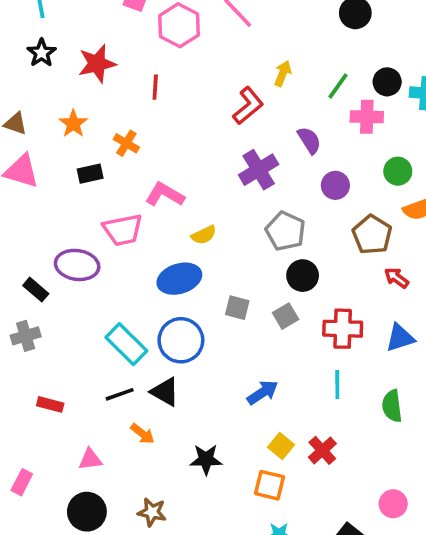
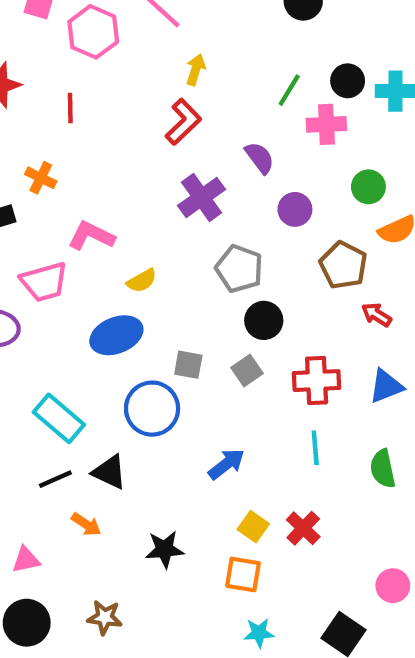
yellow arrow: (283, 73) -> (196, 70), moved
blue circle: (181, 340) -> (152, 409), moved

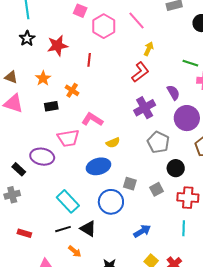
green line: (289, 90) -> (190, 63), turned 70
purple circle: (295, 209) -> (187, 118), size x1.6
black circle: (264, 320) -> (176, 168), moved

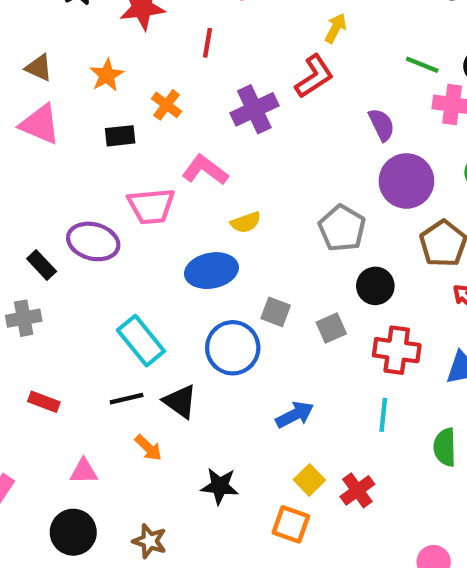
purple cross: (145, 108) -> (254, 109), moved

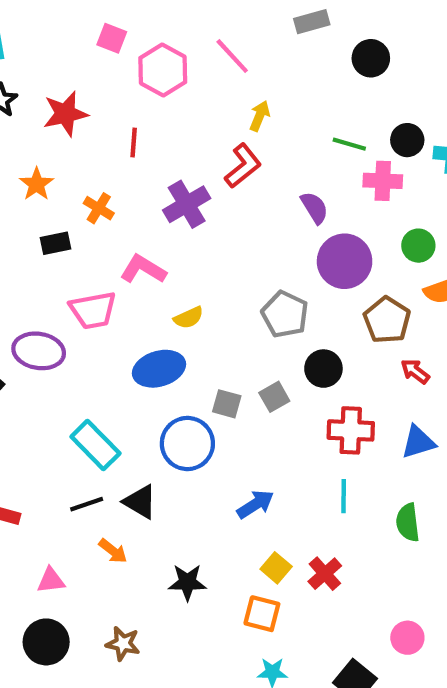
gray square: (331, 328) -> (274, 397), moved

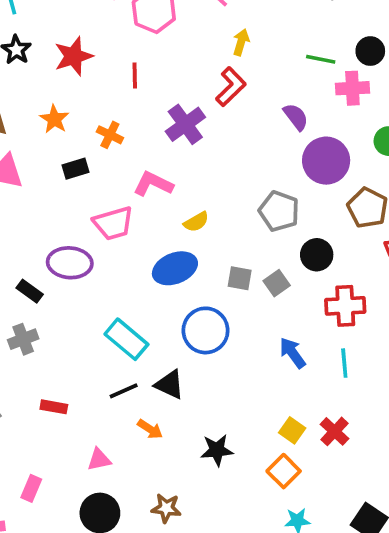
gray square: (227, 404) -> (240, 278), moved
blue arrow: (255, 504) -> (293, 353), moved, turned -88
orange square: (262, 614) -> (284, 471), turned 36

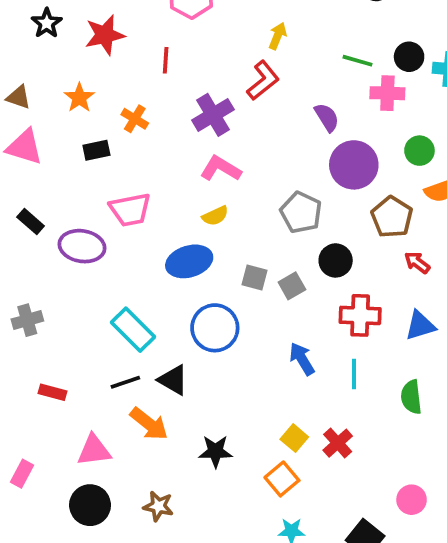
pink L-shape: (153, 184) -> (221, 169), moved
black rectangle: (30, 291) -> (31, 222), moved
orange arrow: (150, 429) -> (149, 424), size x1.5
pink triangle: (99, 460) -> (94, 450), size x1.4

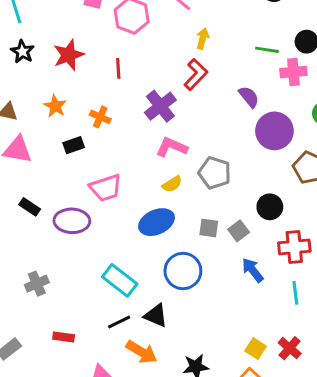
gray pentagon: (301, 212) -> (215, 173), moved
blue arrow: (302, 359) -> (253, 270), moved

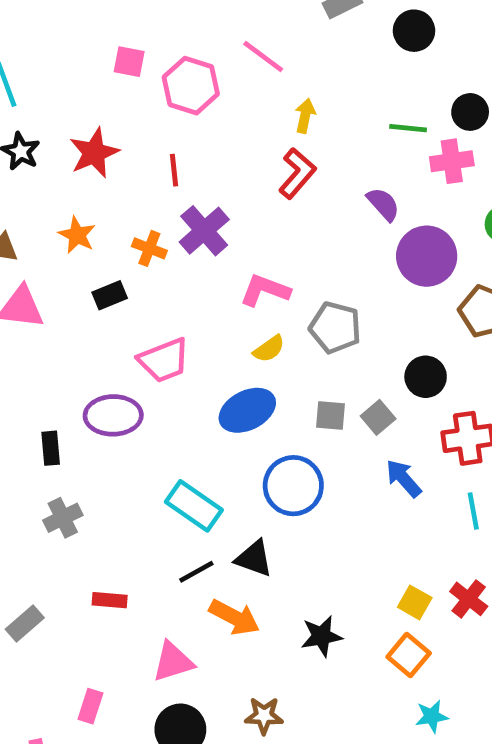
purple cross: (160, 106) -> (204, 231), moved
black rectangle: (30, 207) -> (51, 448), moved, turned 54

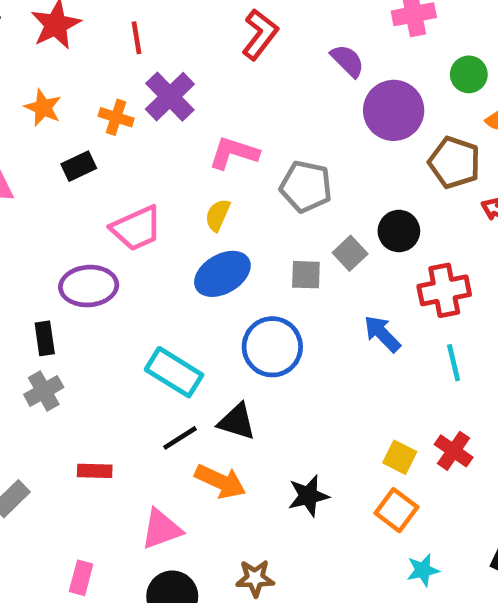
yellow semicircle: (269, 349) -> (218, 215), moved, turned 152
gray square: (378, 417) -> (350, 253), moved
black rectangle: (51, 448) -> (45, 338), moved

